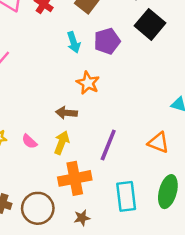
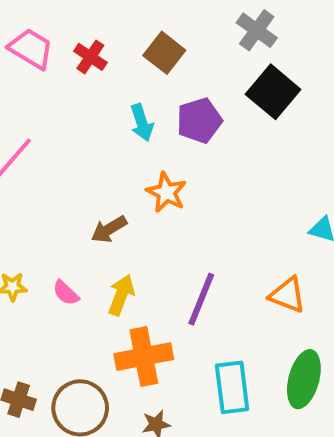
brown arrow: (66, 113) -> (109, 229), moved, turned -36

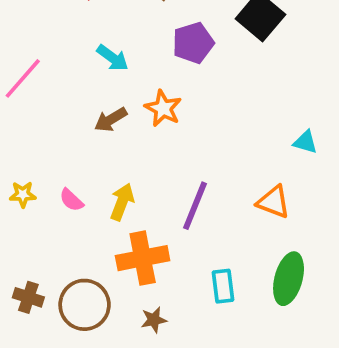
cyan arrow: (142, 123) -> (113, 58), moved, turned -36
brown arrow: (109, 229) -> (111, 120), moved
cyan rectangle: (232, 387) -> (223, 286), size x0.7

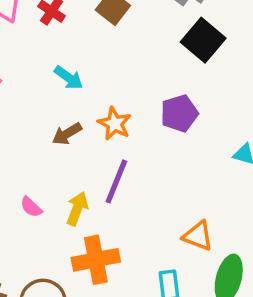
purple pentagon: (193, 43) -> (179, 113), moved
orange triangle: (274, 202) -> (198, 236), moved
purple line: (195, 206) -> (116, 181), moved

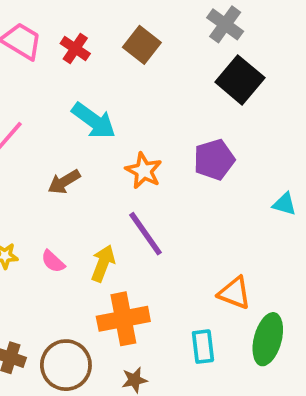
cyan arrow: (69, 78) -> (94, 121), size x1.4
brown arrow: (67, 134) -> (64, 182), moved
purple line: (116, 181) -> (146, 234), turned -57

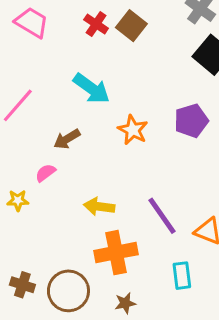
red cross: (75, 48) -> (96, 24), moved
purple line: (146, 234) -> (162, 216), moved
pink semicircle: (53, 261) -> (45, 173), moved, turned 100
yellow arrow: (103, 263) -> (99, 207), turned -104

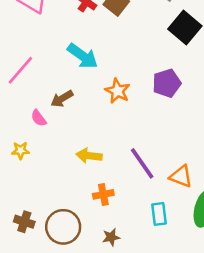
pink semicircle: (45, 173) -> (39, 118), moved, turned -90
orange cross: (116, 253) -> (103, 194), size x0.6

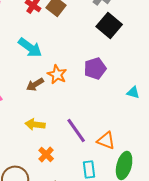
brown arrow: (62, 99) -> (35, 84), moved
orange cross: (103, 194) -> (46, 154), turned -35

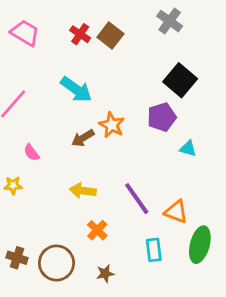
black square: (109, 25) -> (180, 80), moved
cyan triangle: (133, 92) -> (188, 149), moved

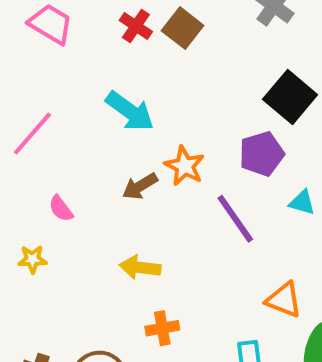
purple line: (137, 199) -> (235, 219), moved
orange cross: (97, 230) -> (162, 328), turned 36

